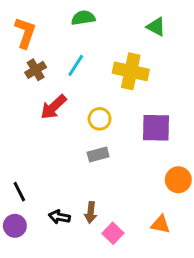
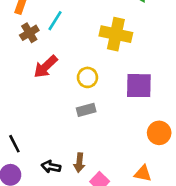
cyan line: (76, 65) -> (55, 21), moved

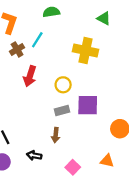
red arrow: (46, 67) -> (30, 76), turned -30
purple square: (139, 86) -> (88, 105), moved
brown arrow: (79, 163) -> (56, 135), moved

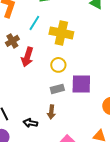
brown cross: (17, 49) -> (12, 41), moved
yellow cross: (86, 51) -> (61, 33), moved
black arrow: (34, 155) -> (30, 123), moved

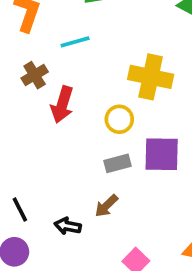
cyan line: (34, 23) -> (75, 42), turned 42
yellow cross: (61, 33) -> (151, 77), moved
brown arrow: (51, 112) -> (106, 206), turned 40

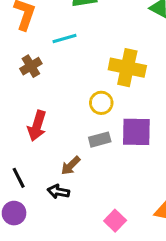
red arrow: (62, 105) -> (37, 126), moved
brown arrow: (106, 206) -> (71, 166), moved

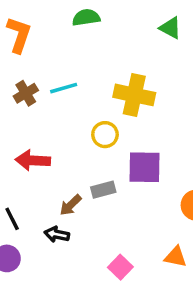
cyan line: (65, 39) -> (64, 88), moved
red arrow: (37, 126) -> (33, 160), turned 76
gray rectangle: (100, 140) -> (103, 190), moved

